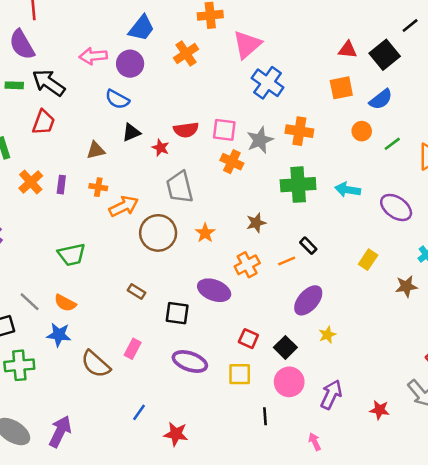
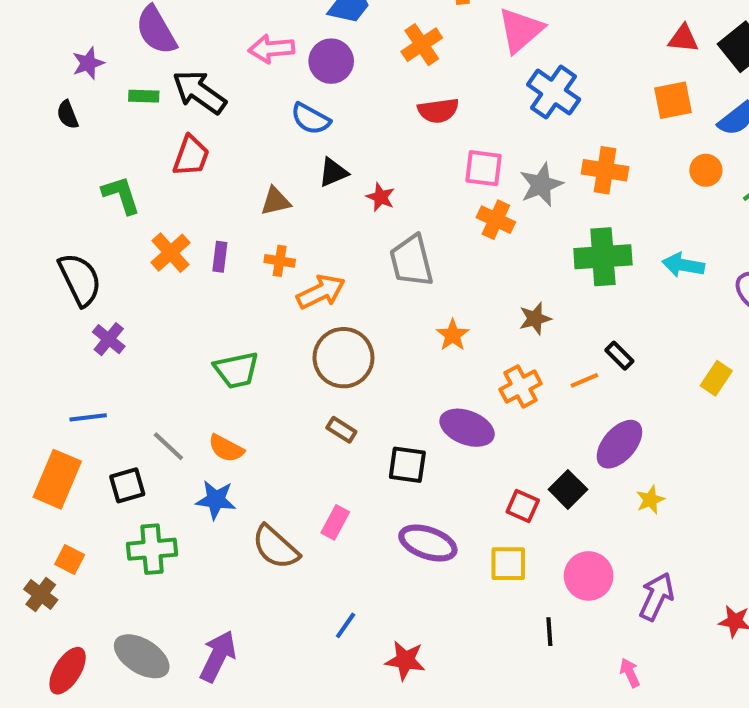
red semicircle: (186, 130) -> (438, 111), moved
brown circle: (158, 233) -> (343, 358), moved
black square: (285, 347) -> (568, 489), moved

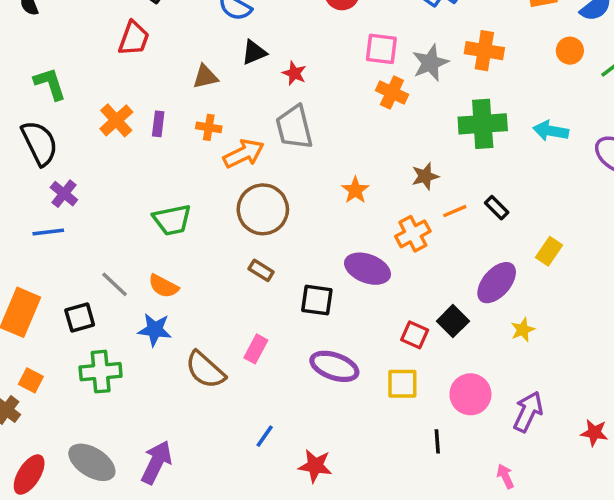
green L-shape: (121, 195) -> (50, 84), moved
gray trapezoid: (411, 261) -> (294, 127), moved
yellow rectangle: (716, 378) -> (549, 251), moved
orange line: (584, 380) -> (455, 211), moved
blue line: (88, 417) -> (48, 232), moved

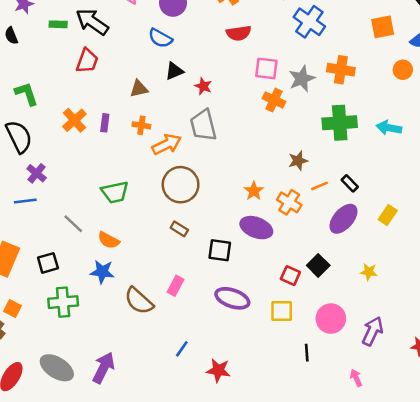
orange star: (355, 190) -> (254, 191), moved
orange cross: (413, 234) -> (289, 202), turned -30
purple ellipse: (497, 283) -> (343, 219), moved
gray line: (115, 284) -> (73, 224), moved
yellow star: (523, 330) -> (369, 272), turned 30

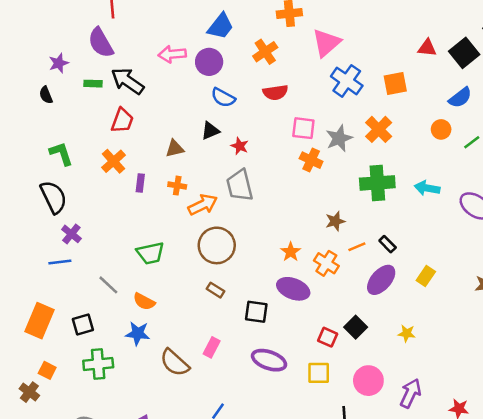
orange square: (383, 27) -> (395, 84), moved
blue semicircle: (160, 38) -> (223, 98), moved
orange cross: (341, 70) -> (379, 129), turned 36
orange cross: (74, 120) -> (113, 161), moved

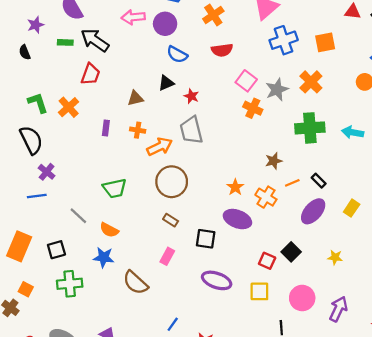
blue cross: (347, 81) -> (284, 40), turned 36
pink square: (303, 128) -> (246, 81), turned 30
orange cross: (113, 161) -> (69, 107), moved
pink rectangle: (212, 347) -> (167, 256), moved

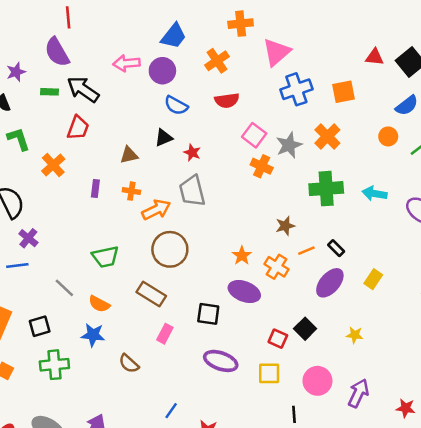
green L-shape: (38, 103) -> (19, 139), moved
brown rectangle: (171, 220) -> (151, 294), moved, size x1.6
brown semicircle: (135, 283) -> (129, 363), size x0.7

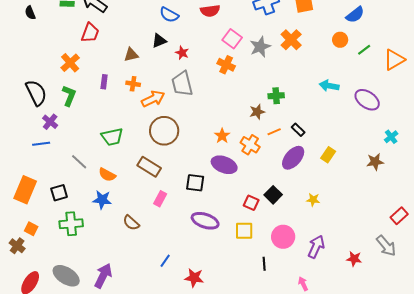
green L-shape: (19, 139) -> (69, 96), moved, turned 40
orange cross: (262, 166) -> (226, 65), moved
green cross: (326, 189) -> (276, 96), moved, size x0.6

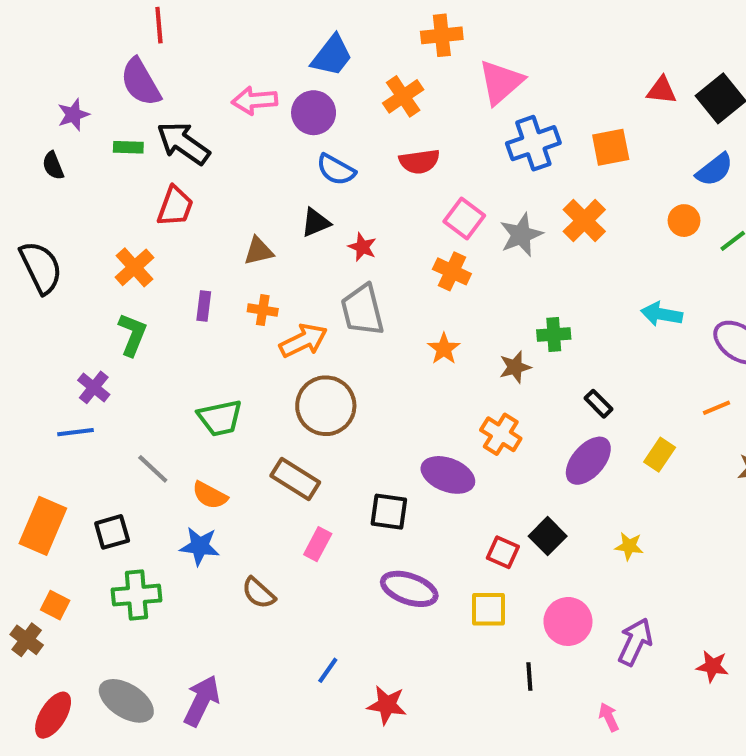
black semicircle: (36, 93) -> (41, 267), moved
orange line: (274, 132) -> (717, 408), moved
orange star: (222, 136) -> (444, 349), moved

